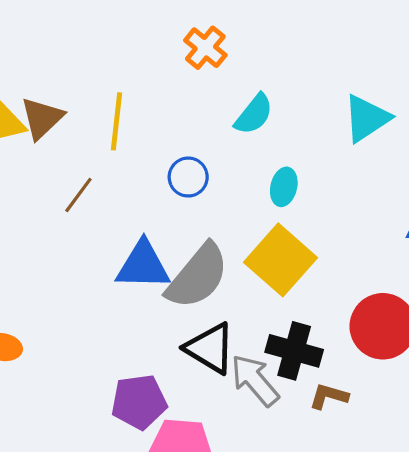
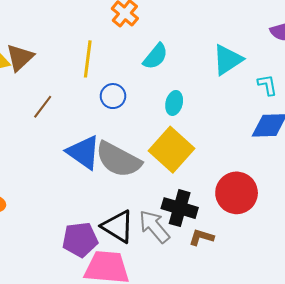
yellow line: (117, 121) -> (88, 59), moved
blue triangle: (143, 265) -> (84, 152), turned 33
gray semicircle: (198, 276) -> (118, 160), turned 78
black triangle: (210, 348) -> (118, 226), moved

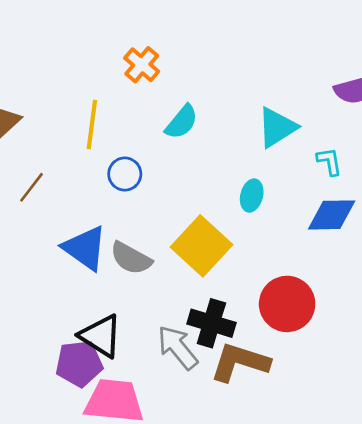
cyan ellipse: (174, 103) -> (252, 196), moved
gray semicircle: (118, 160) -> (131, 258), size x0.7
black triangle: (118, 226) -> (101, 336), moved
brown L-shape: (201, 237) -> (240, 362), size x1.8

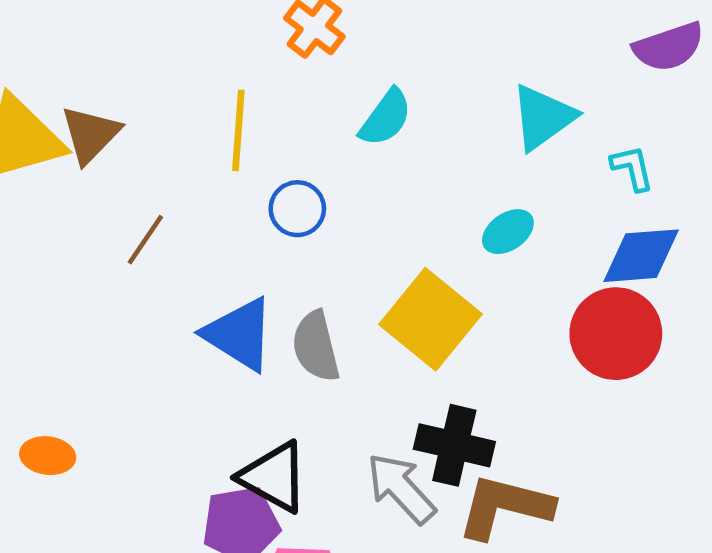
cyan ellipse: (252, 196) -> (508, 232), turned 44
gray semicircle: (131, 258) -> (316, 346), turned 51
red circle: (287, 304) -> (616, 334), moved

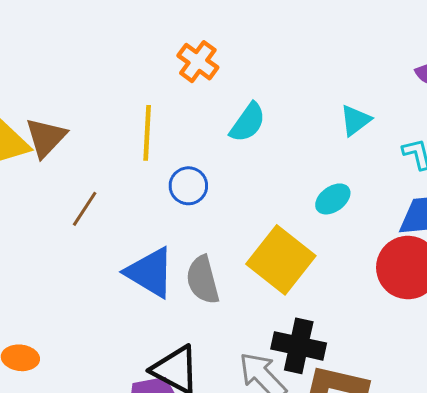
cyan triangle: (543, 117) -> (355, 120), size x0.7

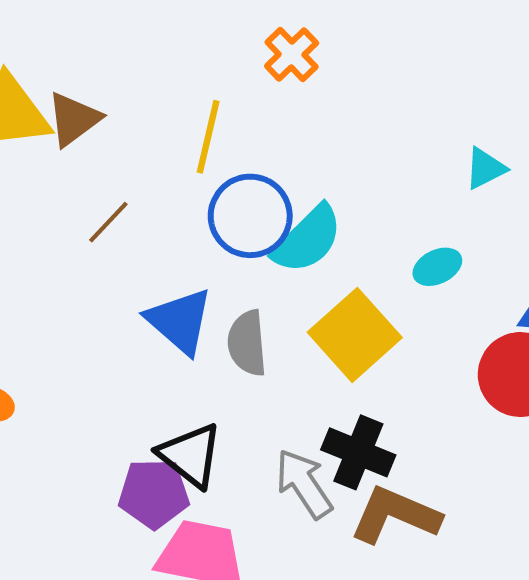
cyan semicircle: (248, 122) -> (308, 239), moved, size x1.4
blue circle: (188, 186) -> (250, 216), size x1.6

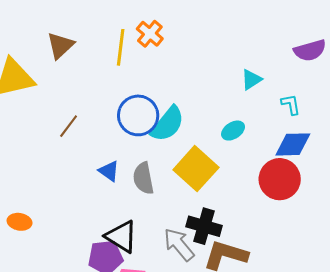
brown triangle: (74, 119) -> (60, 45), moved
yellow line: (208, 137) -> (121, 47), moved
blue triangle: (180, 321) -> (109, 171), size x0.6

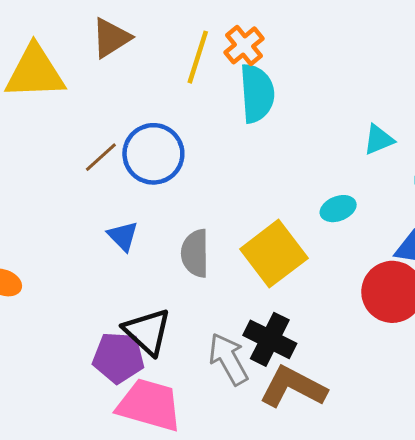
blue circle: (138, 115) -> (153, 154), moved
cyan semicircle: (168, 124) -> (257, 93), moved, turned -54
blue triangle: (109, 171) -> (123, 236), moved

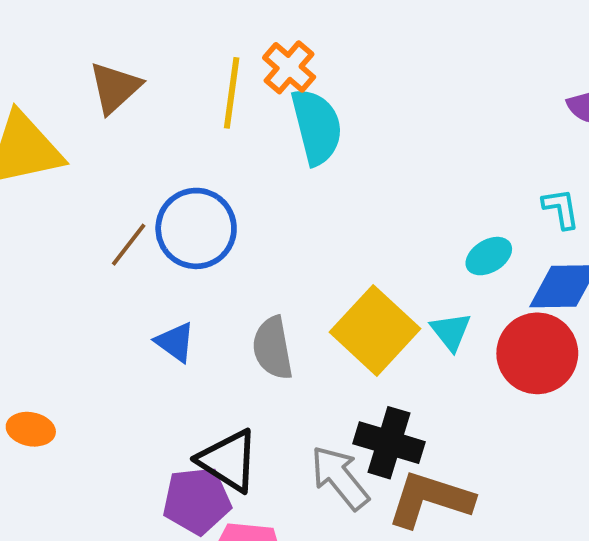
cyan triangle: (379, 140) -> (451, 331), moved, turned -36
cyan ellipse: (338, 209) -> (489, 256), moved

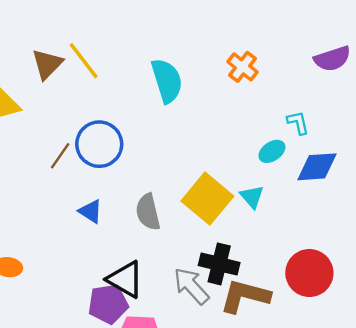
orange cross: (289, 67) -> (242, 67), moved
yellow line: (232, 93) -> (84, 61), moved, turned -42
cyan L-shape: (561, 209) -> (298, 123), moved
red circle: (537, 353) -> (309, 273), moved

